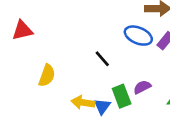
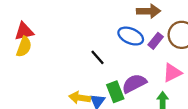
yellow semicircle: (47, 75) -> (24, 47), moved
purple semicircle: (142, 87) -> (134, 83), size x1.5

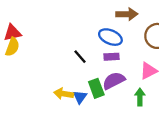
purple rectangle: (156, 41) -> (112, 57), moved, turned 48

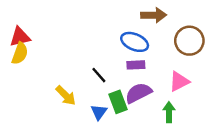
black line: (80, 57) -> (99, 75), moved
yellow arrow: (64, 94) -> (66, 95), moved, turned -144

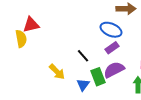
red triangle: (20, 37) -> (31, 25), moved
yellow semicircle: (20, 53) -> (21, 39), turned -30
purple rectangle: (136, 65) -> (112, 48), turned -32

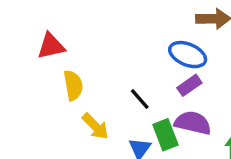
yellow semicircle: (21, 39) -> (73, 85), moved
purple semicircle: (114, 70) -> (193, 123), turned 40

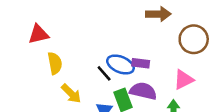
blue ellipse: (188, 55) -> (120, 65), moved
purple rectangle: (189, 85) -> (141, 63), turned 42

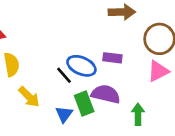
purple rectangle: (141, 63) -> (112, 58), moved
pink triangle: (184, 80) -> (158, 71), moved

